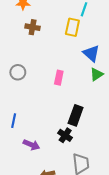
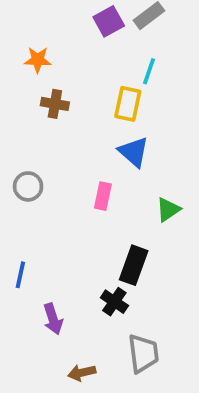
blue triangle: (91, 53) -> (134, 152), moved
green triangle: (97, 74) -> (168, 209), moved
purple arrow: (31, 145) -> (53, 319), turned 49

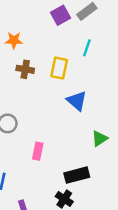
yellow rectangle: (128, 104) -> (59, 68), moved
pink rectangle: (103, 196) -> (38, 151), moved
black rectangle: (134, 265) -> (77, 175), turned 55

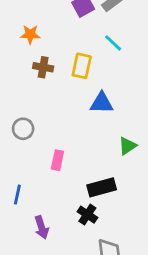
cyan line: (87, 48) -> (113, 43), turned -66
blue triangle: (77, 101) -> (102, 103), turned -40

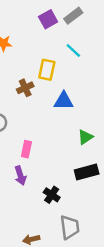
brown cross: (43, 67) -> (25, 88), moved, turned -35
black rectangle: (102, 187) -> (87, 172), moved
purple arrow: (42, 227) -> (20, 176), moved

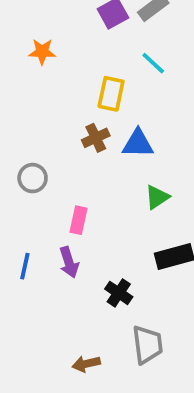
brown cross: (25, 88) -> (96, 138), moved
green triangle: (85, 137) -> (157, 197), moved

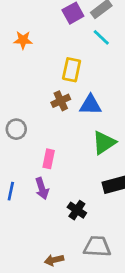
cyan line: (153, 63) -> (101, 37), moved
green triangle: (157, 197) -> (104, 143), size x1.4
gray trapezoid: (147, 345) -> (97, 247), turned -80

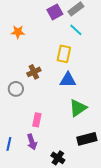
yellow rectangle: (72, 70) -> (64, 54), moved
brown cross: (61, 101) -> (34, 72), moved
gray circle: (16, 129) -> (16, 89), moved

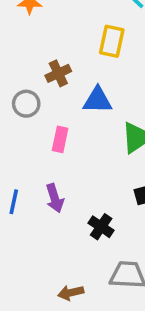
blue triangle: (68, 80) -> (97, 100), moved
pink rectangle: (37, 120) -> (60, 139), moved

